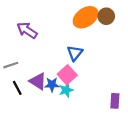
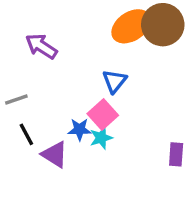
brown circle: (106, 16) -> (163, 25), size x1.6
purple triangle: (38, 81) -> (55, 154), moved

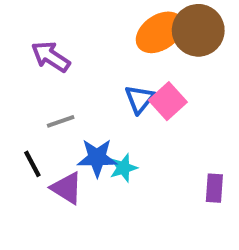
gray line: (16, 100) -> (61, 121), moved
pink square: (103, 114) -> (168, 101), moved
blue star: (80, 129) -> (97, 158), size x1.4

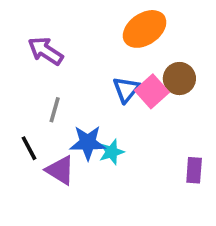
brown circle: (198, 30) -> (179, 79), moved, size x0.7
gray line: (61, 121) -> (55, 110), turned -55

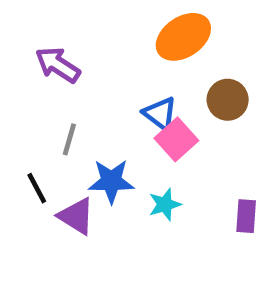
blue triangle: (126, 90) -> (160, 114), turned -32
pink square: (152, 91) -> (176, 139), moved
cyan star: (112, 152) -> (165, 204), moved

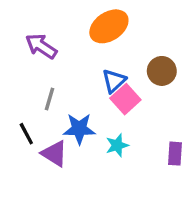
orange ellipse: (183, 37) -> (109, 26), moved
blue triangle: (160, 114) -> (114, 81), turned 40

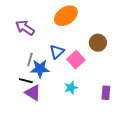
blue triangle: (114, 81) -> (57, 52), moved
blue star: (79, 129) -> (40, 69), moved
black line: (26, 134) -> (26, 81), moved, turned -48

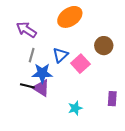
gray line: (30, 60) -> (32, 55), moved
cyan star: (71, 88) -> (75, 108), moved
purple triangle: (33, 93) -> (41, 88), moved

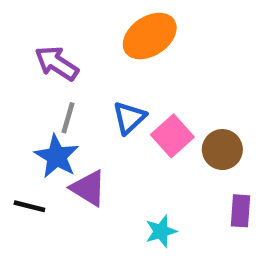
brown circle: (104, 46) -> (222, 150), moved
blue star: (42, 73) -> (57, 156), moved, turned 30
black line: (27, 86) -> (29, 206), moved

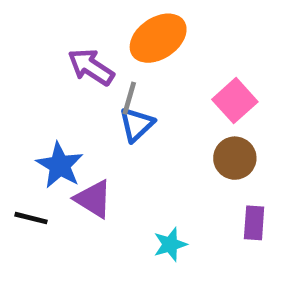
purple arrow: (57, 63) -> (91, 67), moved
gray line: (68, 118) -> (129, 98), moved
pink square: (172, 136) -> (235, 101), moved

